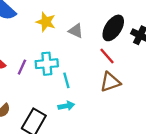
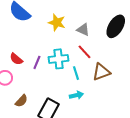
red line: (107, 56) -> (85, 52), moved
brown triangle: (110, 82) -> (101, 72), moved

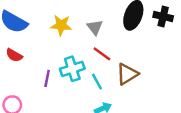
gray triangle: (83, 30) -> (95, 27), turned 40
red semicircle: (16, 59) -> (14, 55), moved

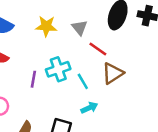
red line: (102, 54) -> (98, 49), moved

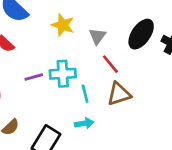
purple line: (33, 79) -> (34, 77), turned 49

